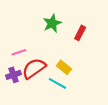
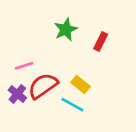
purple cross: (14, 75) -> (17, 94), turned -32

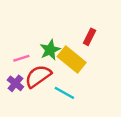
green star: (66, 30) -> (50, 50), moved
yellow rectangle: (80, 85) -> (72, 59), moved, size x1.6

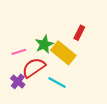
purple cross: (15, 83) -> (18, 81), moved

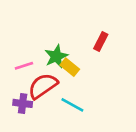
yellow rectangle: (63, 53) -> (70, 67), moved, size x0.6
purple cross: (18, 81) -> (23, 103), turned -32

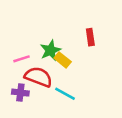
red rectangle: (101, 41) -> (90, 37), turned -35
red semicircle: (43, 86) -> (38, 77), turned 56

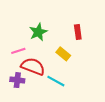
green star: (50, 50) -> (38, 32), moved
yellow rectangle: (63, 60) -> (63, 54), moved

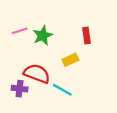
pink line: (18, 51) -> (20, 31), moved
yellow rectangle: (63, 54) -> (70, 60), turned -64

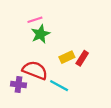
pink line: (20, 31) -> (35, 20), moved
red rectangle: (87, 35) -> (82, 58), moved, turned 40

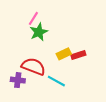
pink line: (35, 20) -> (33, 18), turned -40
red rectangle: (82, 58) -> (78, 55), turned 40

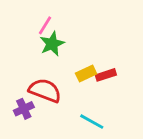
purple cross: (18, 80) -> (24, 109), turned -32
cyan line: (56, 81) -> (92, 122), moved

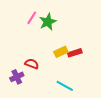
green star: (52, 44) -> (48, 22), moved
red semicircle: (45, 90) -> (32, 64), size x0.6

